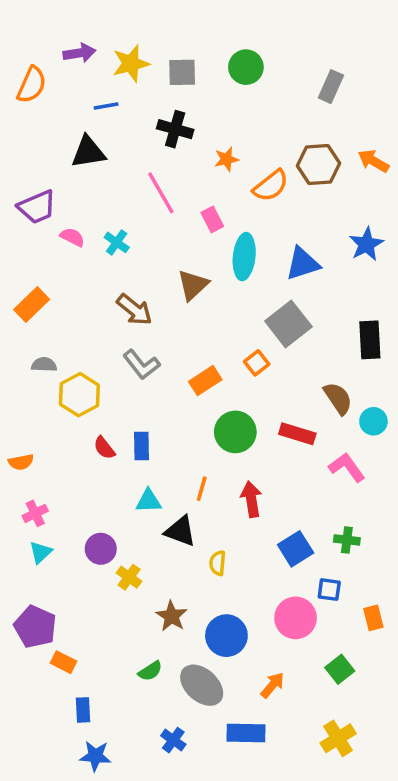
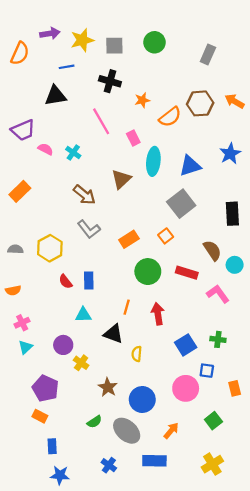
orange square: (257, 363) -> (166, 236), moved
gray semicircle: (44, 365) -> (15, 249), moved
cyan triangle: (149, 501) -> (83, 315), moved
purple pentagon: (35, 627) -> (45, 388), moved

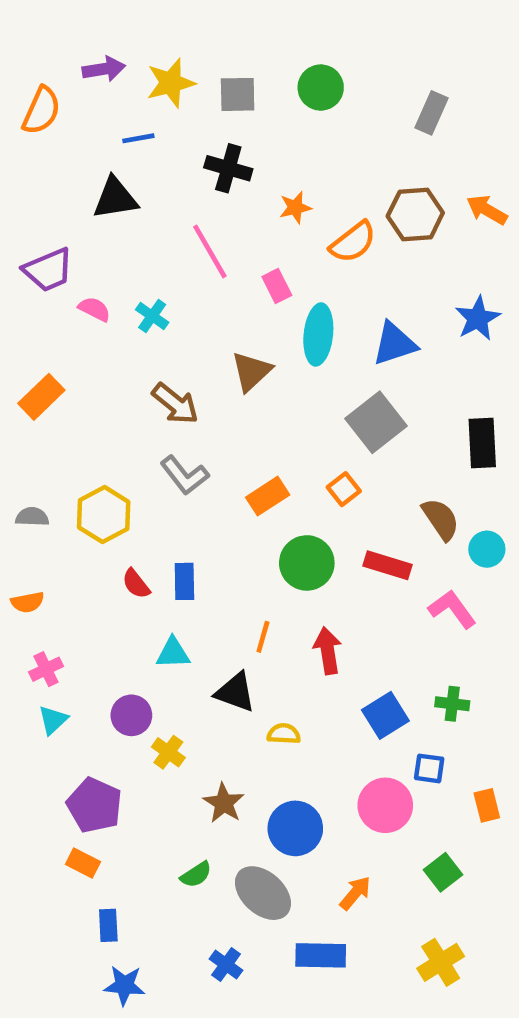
yellow semicircle: (137, 354) -> (284, 734), turned 88

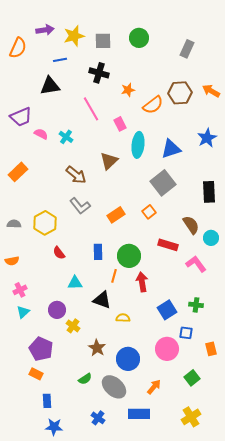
green circle: (307, 563) -> (129, 256), moved
blue rectangle: (184, 581) -> (98, 252), moved

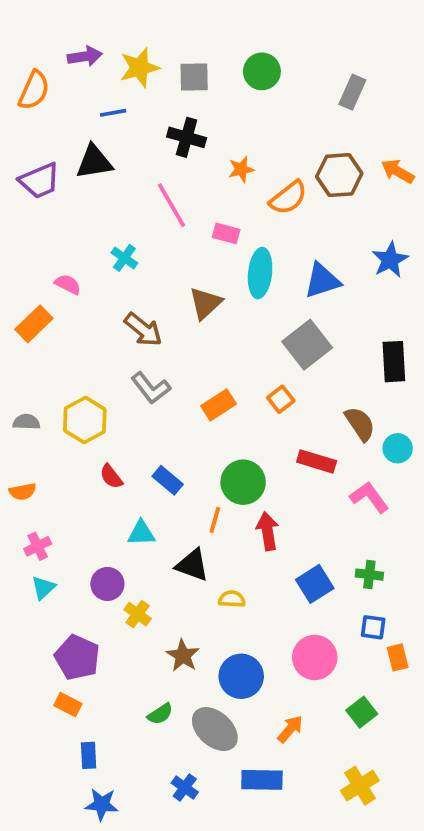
purple trapezoid: (21, 117) -> (40, 181), moved
pink rectangle: (120, 124) -> (226, 233), turned -48
pink semicircle: (41, 134) -> (68, 284), moved
blue rectangle: (98, 252) -> (168, 480), moved, turned -49
blue square: (186, 333) -> (373, 627), moved

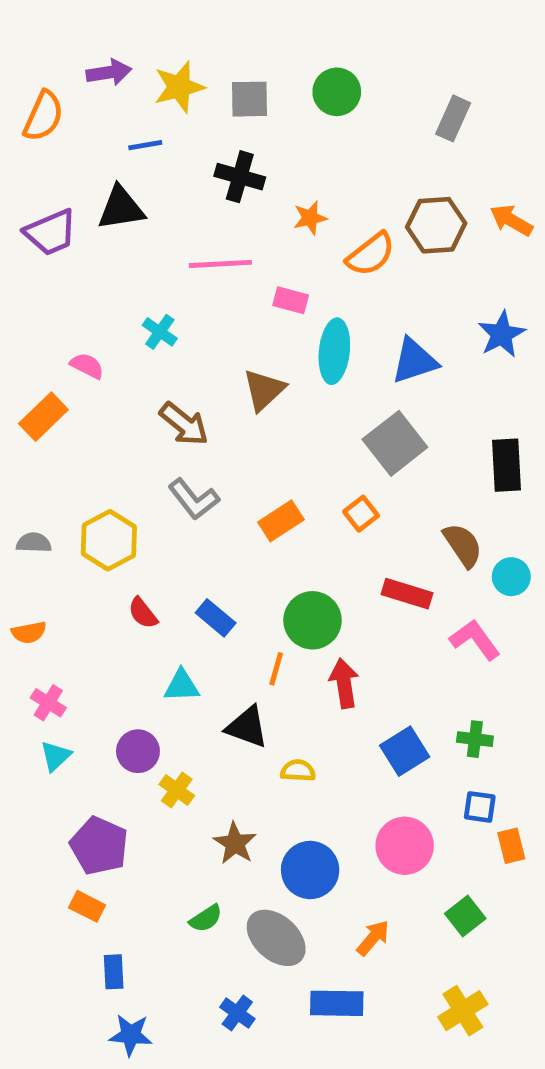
pink line: (171, 205) -> (220, 264), turned -63
pink cross: (38, 546) -> (48, 703), turned -32

